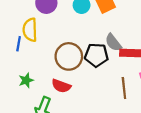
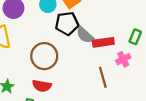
black pentagon: (96, 55) -> (67, 23), moved

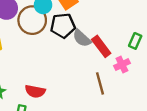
red rectangle: (103, 42) -> (101, 46), turned 60
brown circle: (44, 56) -> (32, 20), moved

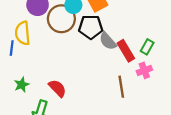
green rectangle: (135, 41) -> (147, 47), moved
red semicircle: (35, 91) -> (57, 88), turned -150

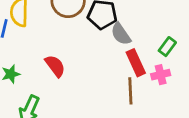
red rectangle: (126, 51) -> (136, 63), moved
red semicircle: (57, 88) -> (55, 66), moved

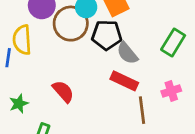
green rectangle: (167, 47) -> (173, 42), moved, size x1.4
red rectangle: (136, 63) -> (124, 81), moved, turned -35

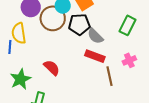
green star: (19, 104) -> (20, 79), size x1.5

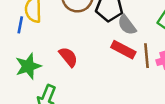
brown line: (110, 76) -> (147, 56), moved

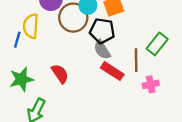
gray semicircle: (127, 25) -> (102, 50), moved
brown line: (147, 56) -> (136, 60), moved

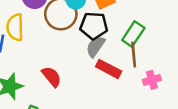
green rectangle: (157, 44) -> (133, 34), moved
gray semicircle: (102, 50) -> (95, 46), turned 72

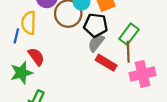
red semicircle: (52, 77) -> (36, 57), moved
pink cross: (152, 80) -> (142, 74), size x1.6

